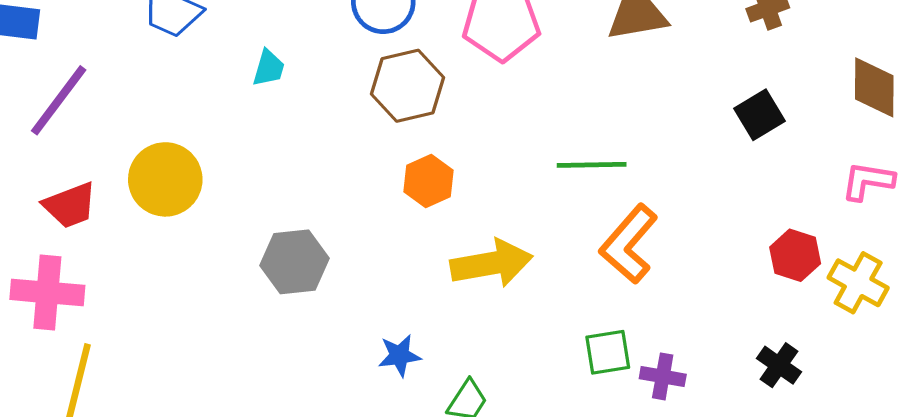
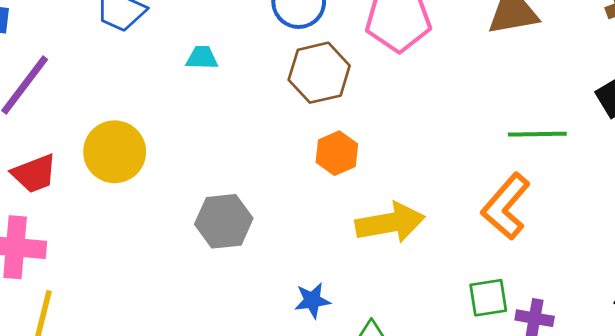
cyan trapezoid: (269, 68) -> (202, 58), turned -104
green line: (592, 165) -> (537, 134), moved

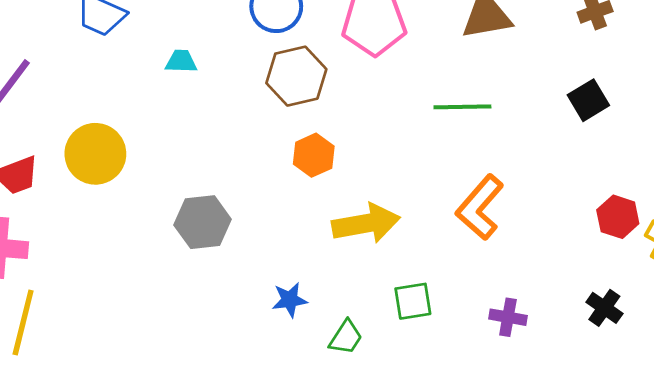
green line: (537, 134) -> (462, 107), moved
green square: (488, 298) -> (413, 301), moved

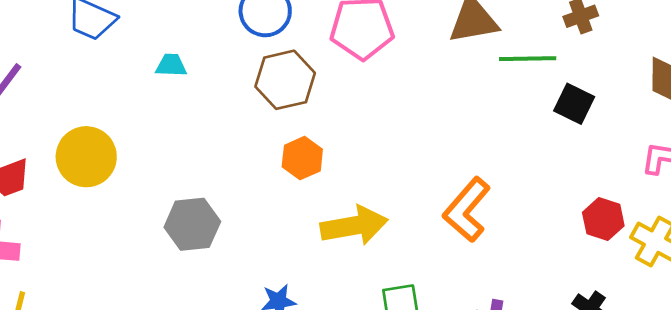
black square: (588, 100) -> (574, 104), turned -33
green line: (462, 107) -> (528, 59), moved

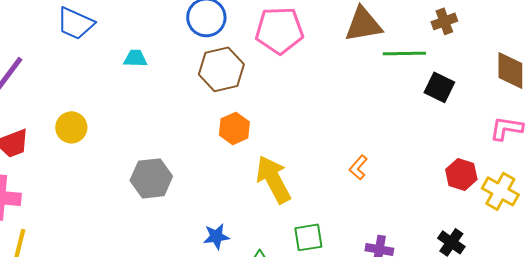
yellow circle: (86, 157) -> (71, 127), size x0.7
orange L-shape: (467, 210) -> (358, 167), size x0.5
yellow arrow: (354, 226) -> (273, 179), turned -108

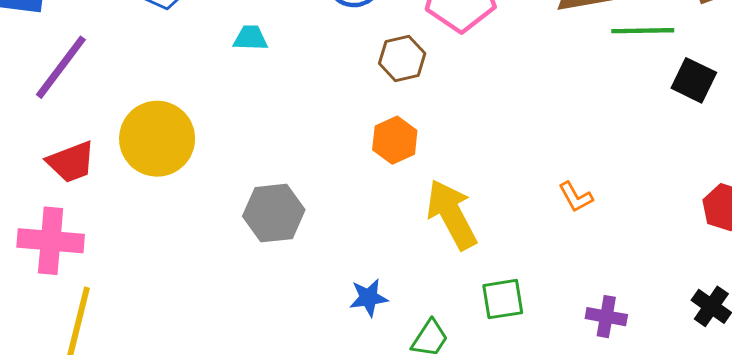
brown hexagon: (221, 69) -> (402, 58), moved, size x0.7
yellow circle: (71, 127) -> (157, 139), size x1.6
orange L-shape: (358, 167) -> (576, 197), turned -70

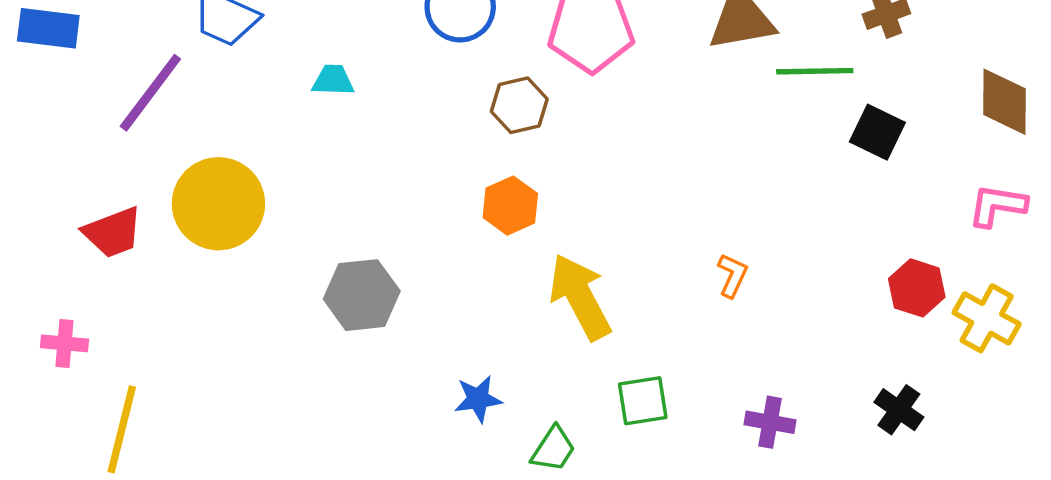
purple line: (61, 67) -> (150, 93), moved
orange L-shape: (576, 197) -> (732, 275), turned -126
pink cross: (51, 241) -> (64, 343), moved, size x0.6

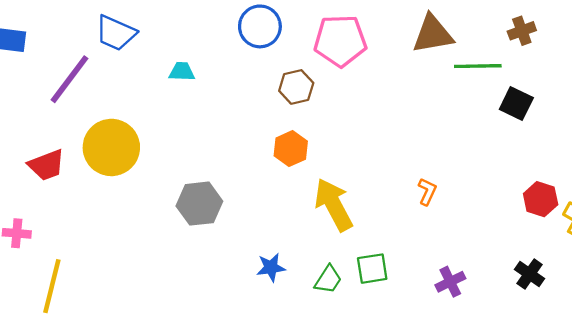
purple cross: (770, 422) -> (450, 282), turned -36
green trapezoid: (553, 449) -> (328, 280), moved

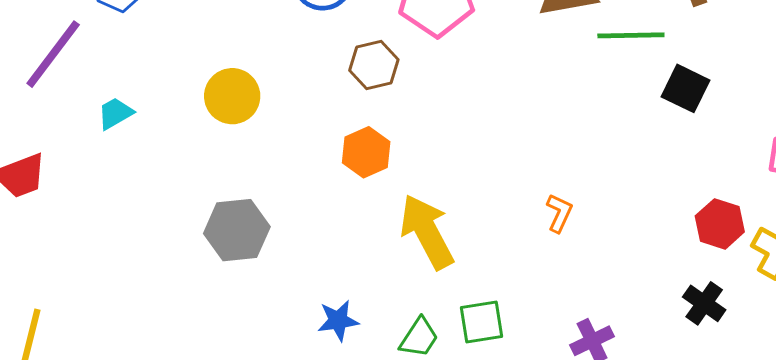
cyan trapezoid: (182, 72) -> (115, 113), moved, turned -32
yellow circle: (111, 147) -> (232, 96), moved, size x0.7
black cross: (530, 274) -> (704, 303), moved

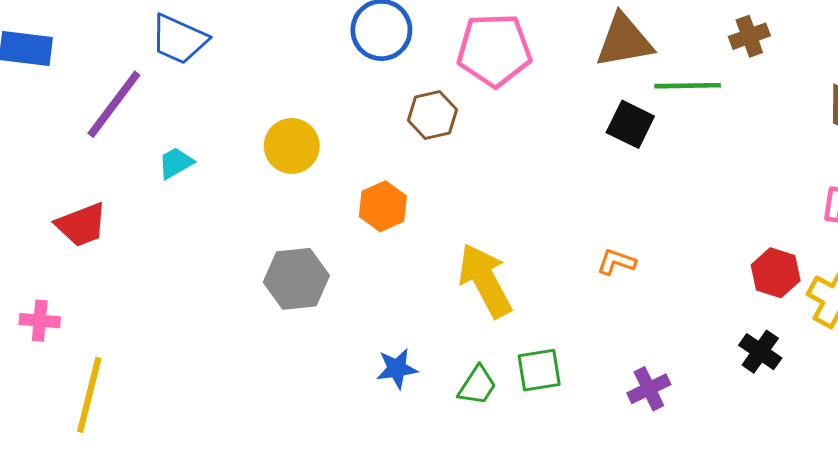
black square: (685, 88) -> (630, 124), moved
orange hexagon: (366, 152) -> (383, 206), moved
orange L-shape: (559, 213) -> (616, 262), turned -96

